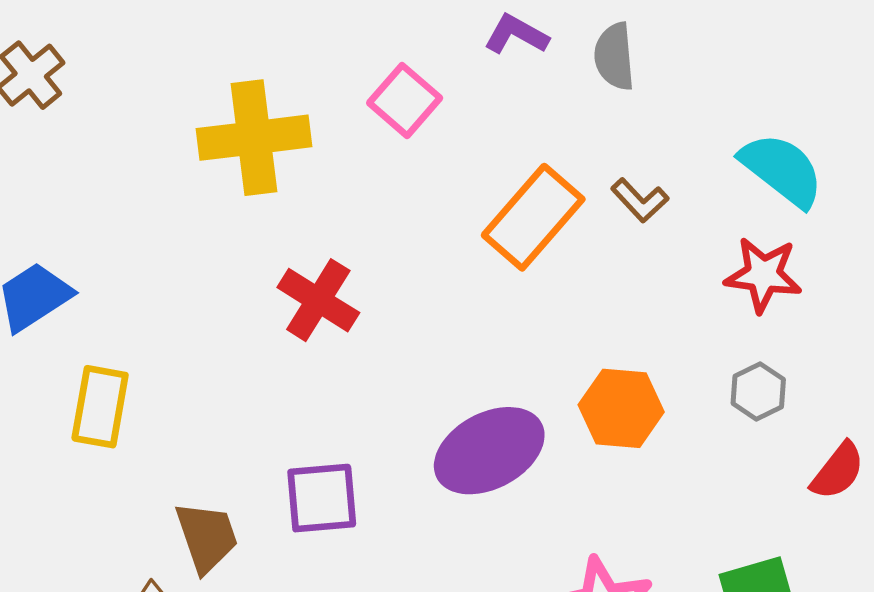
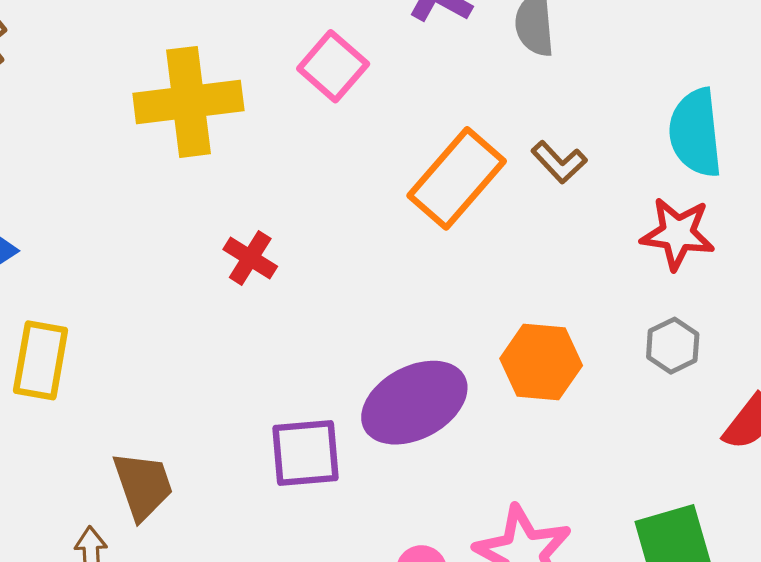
cyan semicircle: (782, 170) -> (695, 133), turned -134
red cross: (318, 300) -> (250, 258), size x0.7
purple square: (322, 498) -> (305, 453), moved

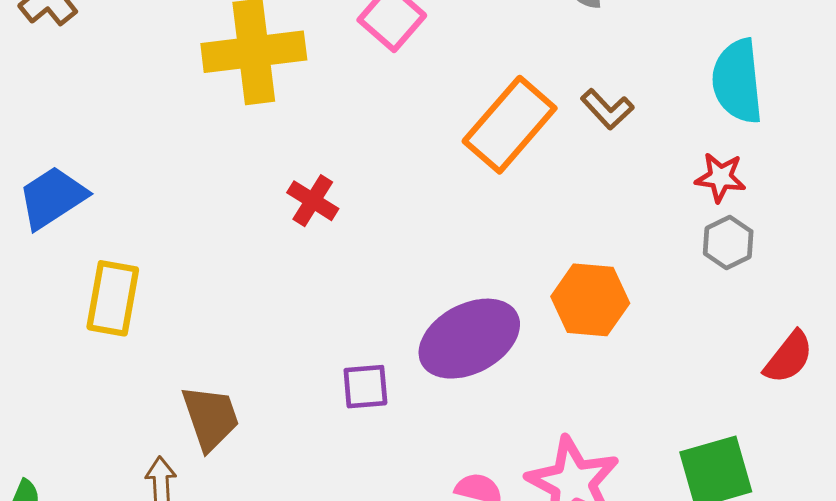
red star: (678, 234) -> (720, 177), size x0.7
gray hexagon: (673, 346) -> (728, 242), moved
purple square: (305, 453) -> (365, 387), size x0.7

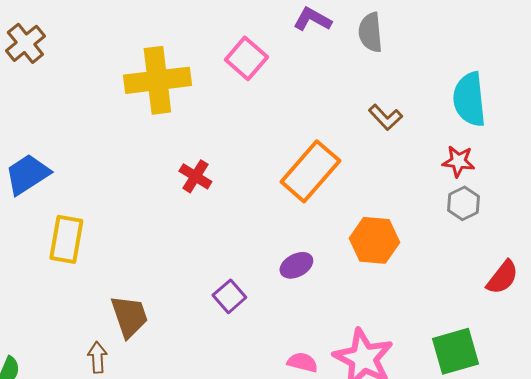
orange rectangle: (510, 125) -> (310, 171), moved
purple ellipse: (469, 339) -> (296, 265), size x0.5
purple square: (365, 387) -> (229, 296), turned -36

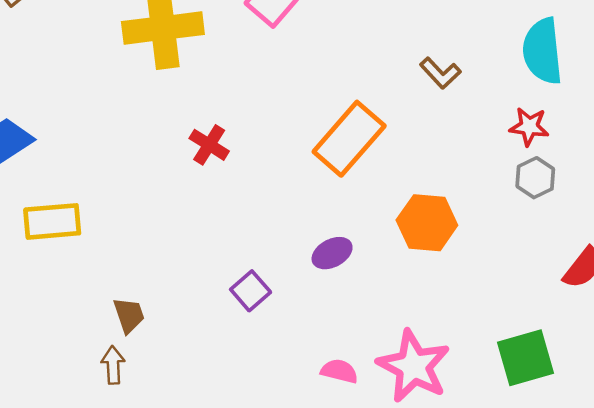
yellow rectangle: (66, 239) -> (52, 221), turned 75
brown trapezoid: (129, 316) -> (129, 315), size x0.7
brown arrow: (97, 357) -> (113, 365), moved

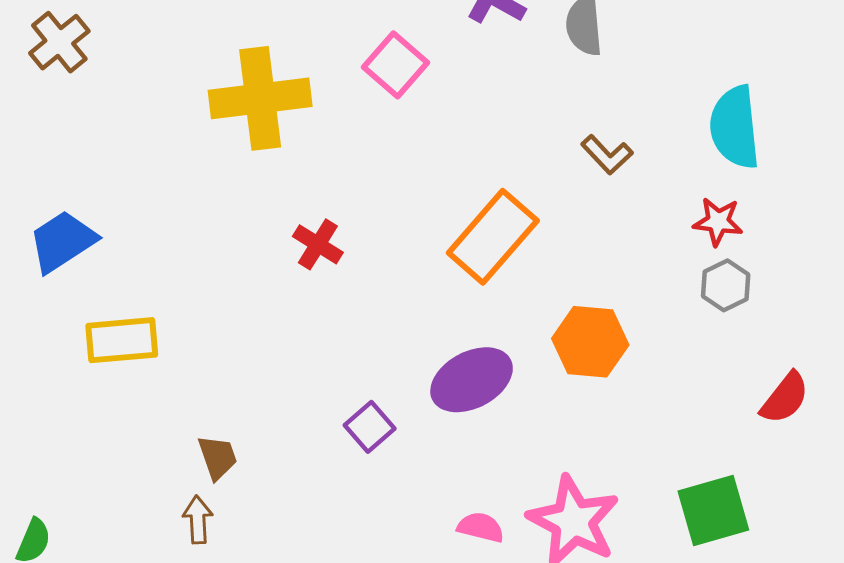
purple ellipse: (332, 253) -> (472, 380), size x1.6

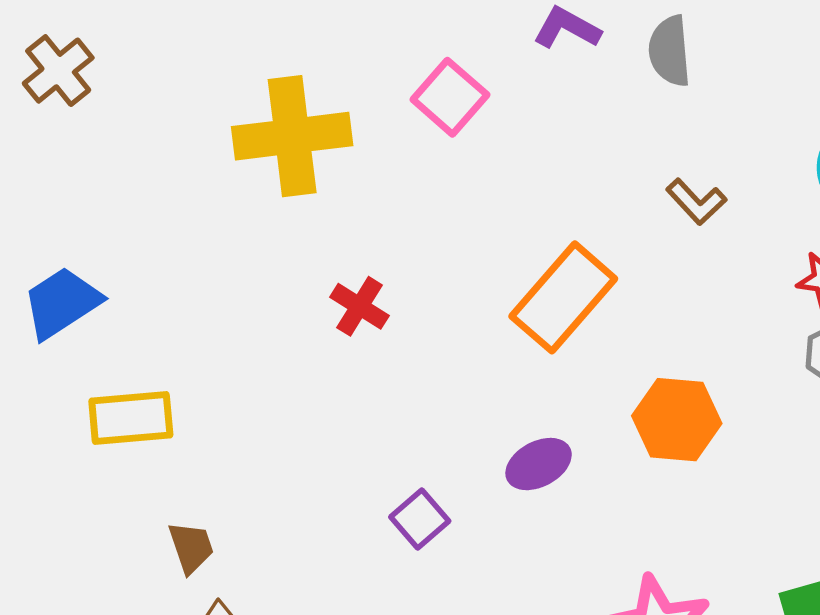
purple ellipse: (472, 380) -> (539, 464), size x0.7
brown trapezoid: (218, 457) -> (191, 547), moved

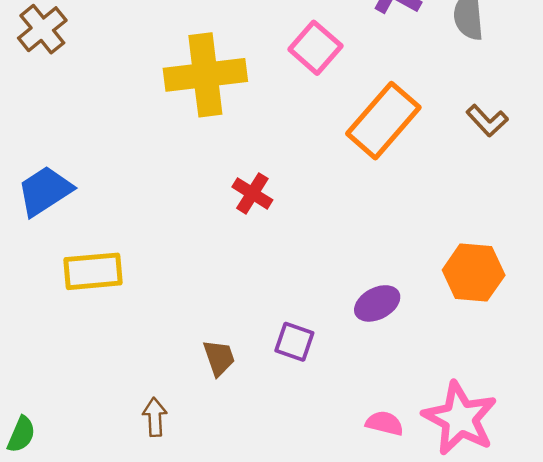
orange rectangle: (563, 297) -> (383, 121), moved
purple square: (420, 519) -> (294, 342), turned -30
brown trapezoid: (191, 547) -> (219, 358), moved

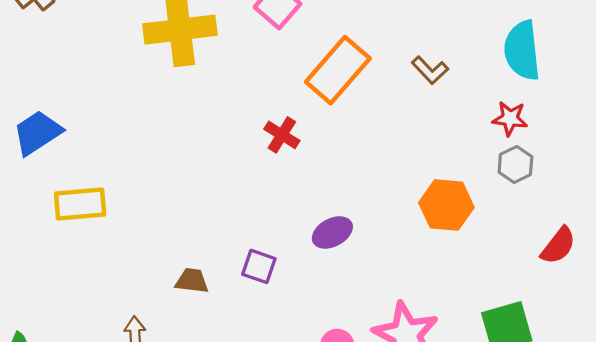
red cross: (252, 193) -> (282, 135), moved
orange hexagon: (474, 273) -> (446, 205), moved
brown trapezoid: (219, 358) -> (192, 281), turned -64

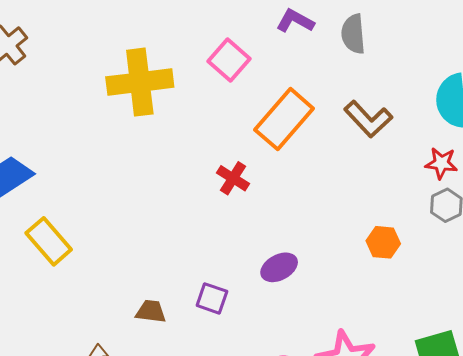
brown L-shape: (430, 70) -> (368, 119), size x1.4
yellow rectangle: (80, 204) -> (49, 241), turned 54
orange hexagon: (446, 205) -> (383, 242), size x0.7

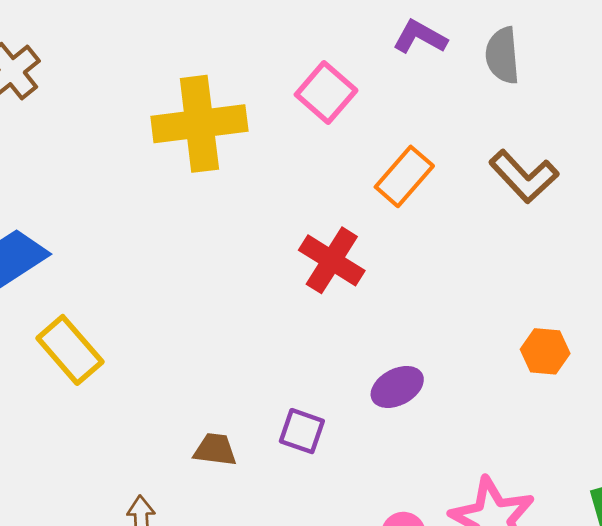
orange rectangle: (284, 119) -> (404, 176), size x0.7
red cross: (233, 178) -> (332, 260), size x1.4

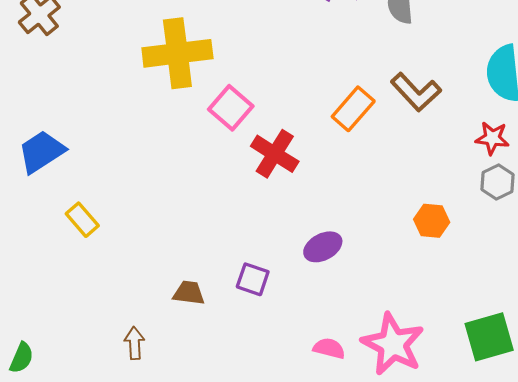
pink square: (326, 92) -> (231, 108), moved
orange rectangle: (404, 176) -> (353, 109), moved
yellow rectangle: (70, 350) -> (82, 220), size x0.7

